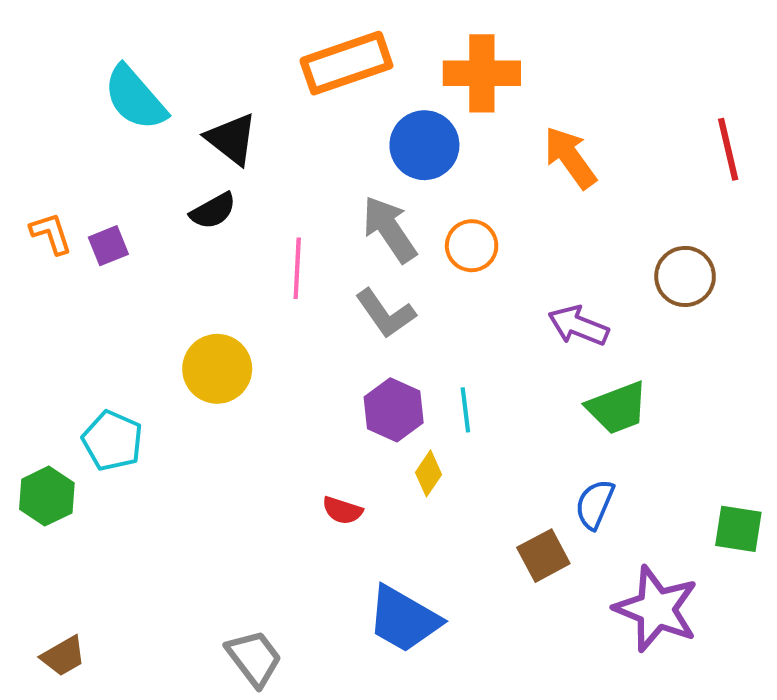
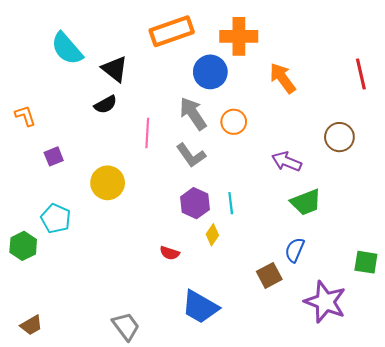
purple square: (108, 246) -> (54, 156), moved

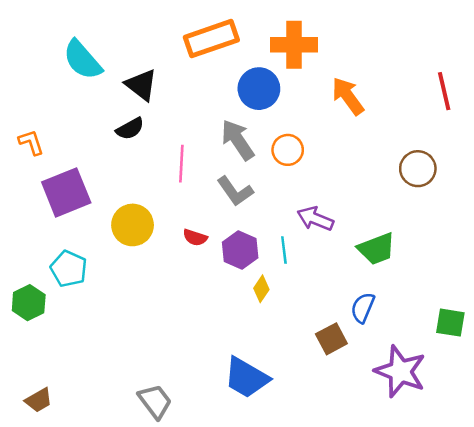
purple square: (54, 156) -> (66, 192), size x2.0
purple arrow: (287, 161) -> (315, 219), moved
red semicircle: (170, 253) -> (195, 237), moved

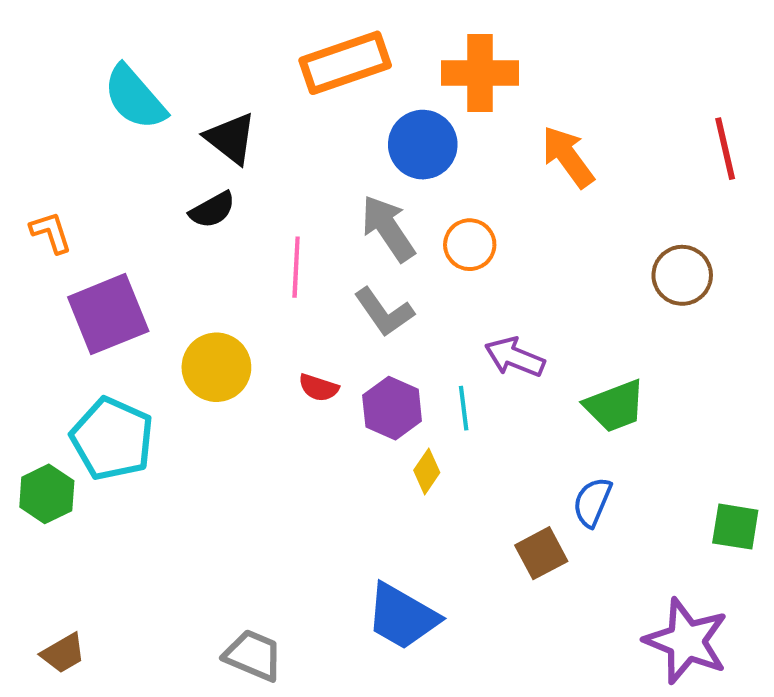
cyan pentagon: (69, 269) -> (112, 439), size x1.4
purple star: (400, 371) -> (686, 641), moved
gray trapezoid: (155, 401) -> (253, 655), turned -30

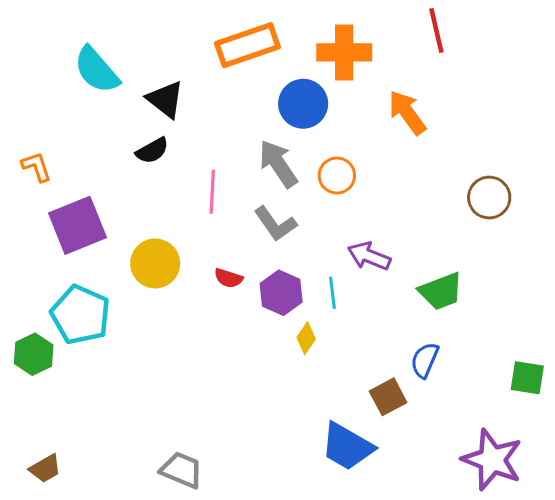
red line: (725, 149) -> (436, 30), moved
blue trapezoid: (402, 616) -> (347, 447), moved

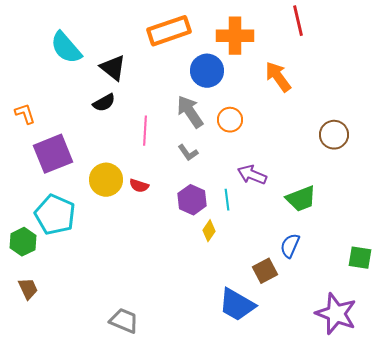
gray L-shape: (275, 224) -> (188, 153), size x0.7
red semicircle: (228, 278) -> (139, 186), moved
brown trapezoid: (45, 469) -> (28, 289), moved, turned -85

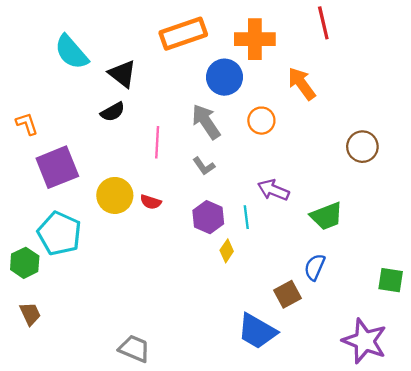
orange circle: (230, 120) -> (261, 121), moved

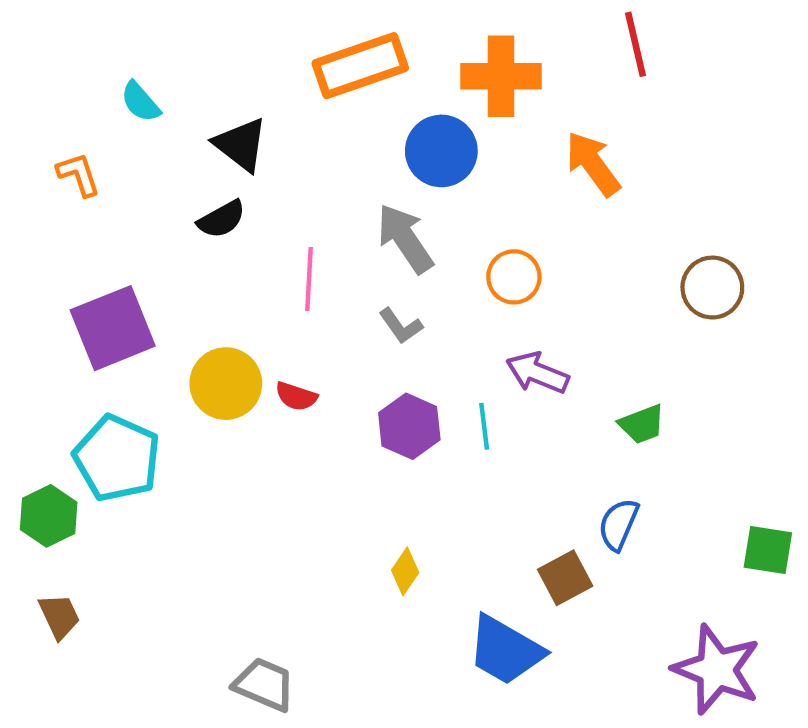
cyan semicircle: (71, 52) -> (140, 102), size x0.6
orange circle: (261, 121) -> (514, 277), moved
orange L-shape: (27, 124) -> (79, 174), moved
green trapezoid: (327, 216) -> (642, 424), size x0.7
yellow diamond: (227, 251) -> (405, 571), moved

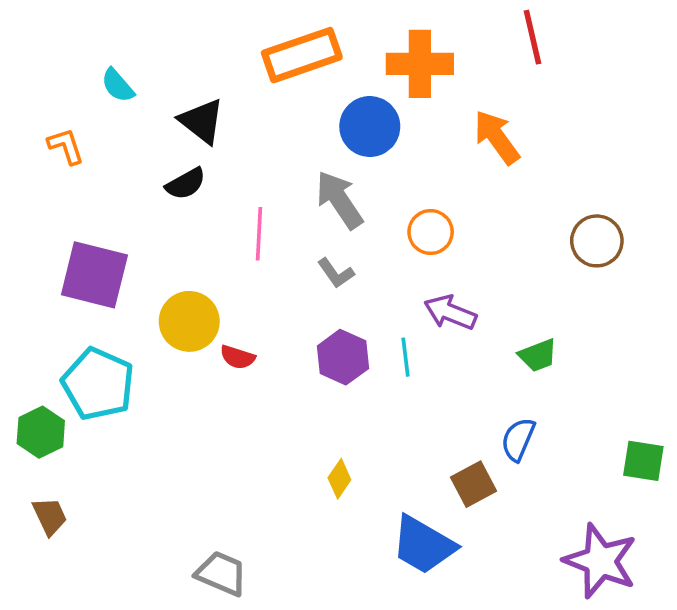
purple square: (113, 328) -> (94, 275), turned 36
red semicircle: (296, 396) -> (237, 357), moved

